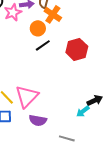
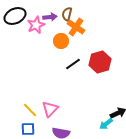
black line: (43, 45) -> (73, 64), moved
pink triangle: (27, 96) -> (50, 109), size x0.7

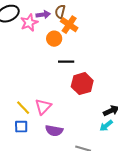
red hexagon: (100, 62) -> (82, 84), moved
black line: (73, 64) -> (66, 62), turned 35
cyan arrow: (106, 124) -> (106, 126), moved

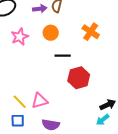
pink star: (29, 23) -> (20, 37), moved
orange cross: (69, 25) -> (91, 32), moved
pink triangle: (43, 107) -> (40, 101), turned 30

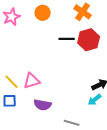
black line: (63, 56) -> (67, 39), moved
red hexagon: (79, 78) -> (89, 40), moved

